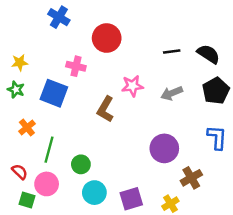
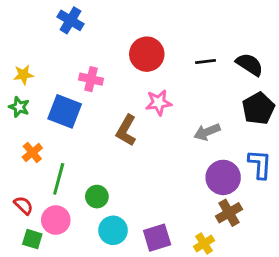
red circle: (107, 38) -> (147, 54), moved
gray arrow: (172, 93) -> (207, 132), moved
purple circle: (164, 148) -> (223, 177), moved

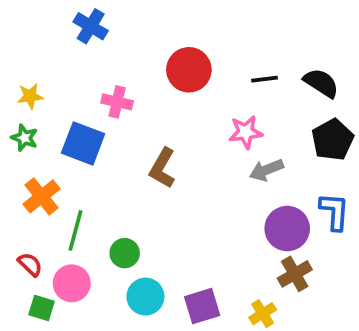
pink star: (159, 103) -> (246, 132), moved
orange cross: (32, 153) -> (41, 196), size x1.4

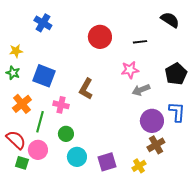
blue cross: (91, 26) -> (43, 23), moved
black semicircle: (321, 83) -> (170, 20), moved
pink cross: (117, 102) -> (61, 105), moved
red semicircle: (30, 264) -> (16, 140), size x1.5

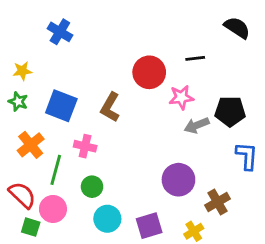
red circle: (100, 37) -> (149, 72), moved
black pentagon: (176, 74) -> (230, 111), moved, turned 30
brown L-shape: (86, 89) -> (110, 107), moved
purple circle: (152, 121) -> (178, 180), moved

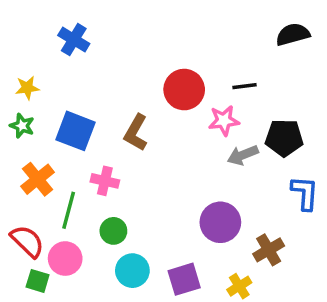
black semicircle: (237, 28) -> (293, 34), turned -48
black line: (195, 58) -> (244, 86), moved

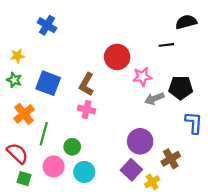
black line: (244, 86) -> (166, 45), moved
pink cross: (105, 181) -> (86, 110), moved
pink circle: (65, 259) -> (54, 166), moved
purple square: (184, 279) -> (131, 170), moved, turned -30

